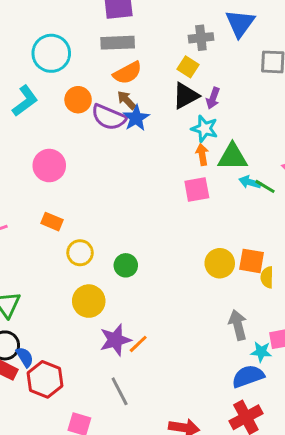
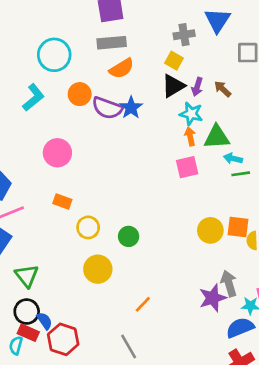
brown arrow: (127, 100) -> (223, 89), moved
green line: (265, 186) -> (241, 174), moved, turned -36
purple star: (115, 340) -> (213, 298), moved

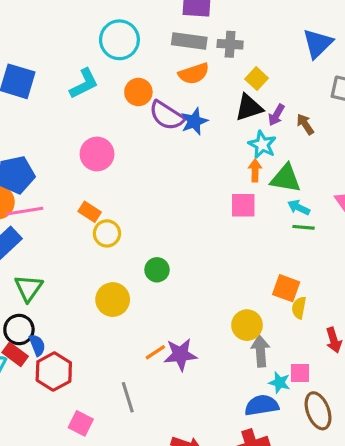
gray cross: (184, 35) -> (230, 44), moved
yellow circle: (88, 227) -> (107, 233), moved
yellow circle: (210, 230) -> (247, 325), moved
purple star: (213, 298) -> (180, 355), moved

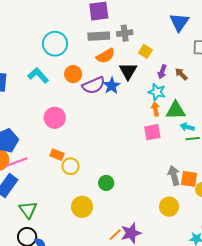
cyan L-shape: (84, 84) -> (38, 75), turned -95
black triangle: (249, 108) -> (128, 71), moved, turned -30
purple semicircle: (167, 115) -> (94, 85), turned -45
gray arrow: (260, 351) -> (174, 175), moved

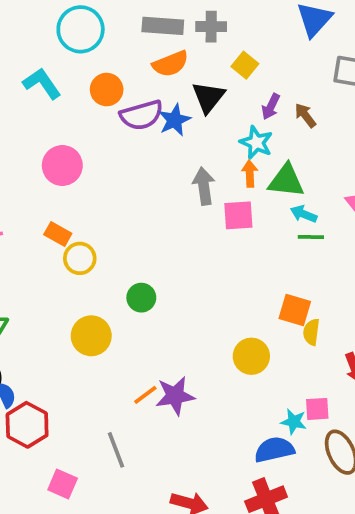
gray arrow: (174, 175) -> (204, 186), moved

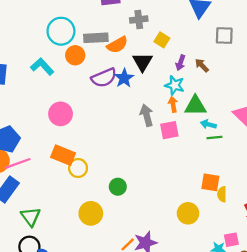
gray rectangle: (163, 26) -> (96, 38), moved
orange circle: (107, 90) -> (75, 55), moved
orange rectangle: (58, 234) -> (63, 155), size x1.5

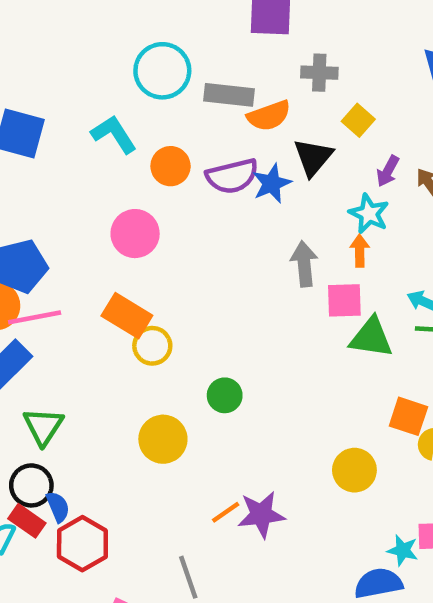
orange circle: (75, 55) -> (171, 166), moved
green triangle: (195, 106) -> (371, 337), moved

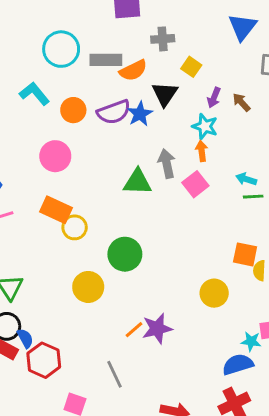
pink square: (344, 300) -> (195, 184), turned -30
green triangle: (371, 337) -> (137, 182), moved
green circle: (225, 395) -> (125, 254), size x1.5

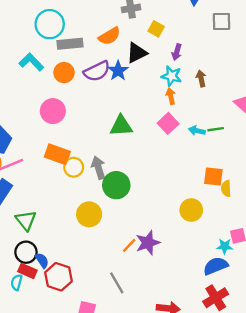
gray rectangle: (106, 60) -> (70, 44), moved
black triangle: (165, 94) -> (137, 53), turned 35
brown arrow: (241, 102) -> (201, 78), moved, turned 35
gray arrow: (167, 164) -> (98, 168), moved
cyan arrow: (246, 179) -> (197, 131), moved

